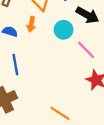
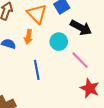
blue line: (15, 65) -> (37, 70), moved

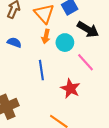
orange arrow: (28, 37) -> (46, 36), moved
red star: (90, 88) -> (70, 89), moved

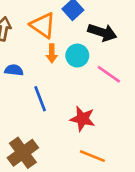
blue line: (41, 70) -> (40, 99), moved
red star: (70, 89) -> (82, 119), moved

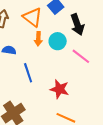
black arrow: (102, 32) -> (77, 25), turned 50

